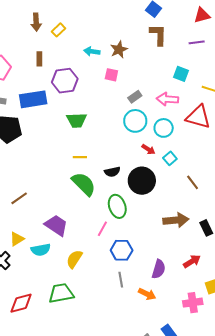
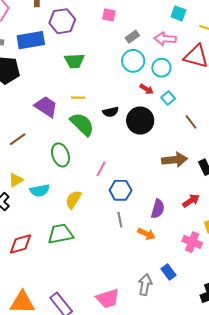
green ellipse: (117, 206) -> (60, 155), moved
purple trapezoid: (56, 225) -> (46, 107), moved
pink cross: (193, 303) -> (192, 242), turned 30

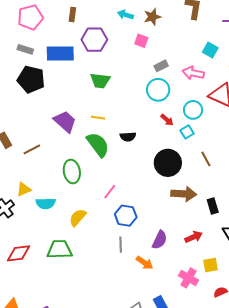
cyan circle: (161, 68) -> (193, 110), moved
black circle: (140, 120) -> (168, 163), moved

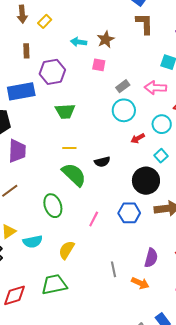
red arrow: (167, 120) -> (138, 138), turned 120
purple trapezoid: (65, 121) -> (17, 151), moved, turned 60
cyan square: (187, 132) -> (161, 156), moved
blue hexagon: (126, 216) -> (129, 213), moved

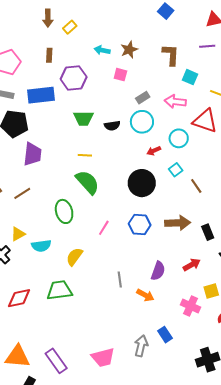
brown L-shape: (145, 24) -> (171, 55), moved
black semicircle: (102, 162) -> (112, 126), moved
black circle: (146, 181) -> (142, 183), moved

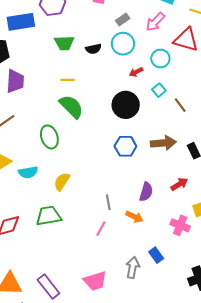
pink arrow: (175, 102) -> (155, 22), turned -50
pink line: (104, 228) -> (101, 229), moved

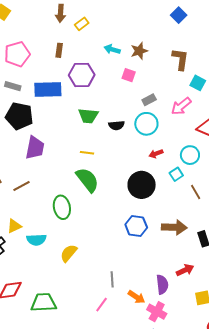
cyan circle: (160, 58) -> (190, 155), moved
purple semicircle: (146, 192) -> (162, 285), moved, turned -30
green trapezoid: (48, 216) -> (44, 303), moved
pink cross: (180, 225) -> (157, 312), moved

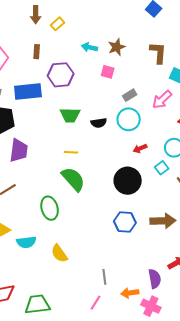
yellow semicircle: (69, 253) -> (59, 253), turned -72
orange arrow: (136, 297) -> (130, 293), turned 144

